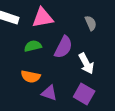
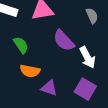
green semicircle: (33, 46) -> (21, 45), moved, turned 70
purple semicircle: (63, 47) -> (64, 41), turned 110

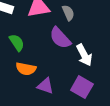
gray semicircle: (92, 16) -> (68, 13), moved

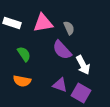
orange semicircle: (26, 69) -> (22, 81), moved
purple triangle: (45, 86) -> (60, 85), moved

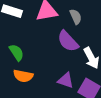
green semicircle: (24, 54) -> (16, 52), moved

